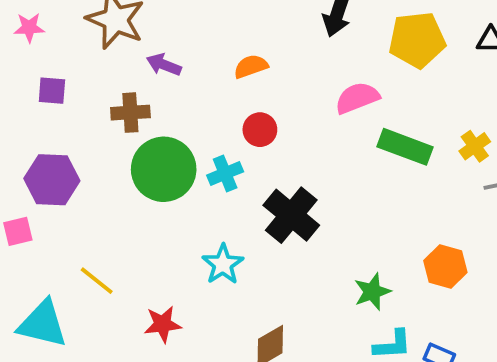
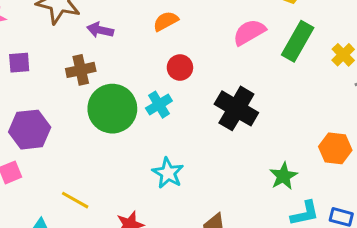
green rectangle: (405, 147) -> (298, 41), moved, turned -72
black cross: (291, 215) -> (236, 108), moved

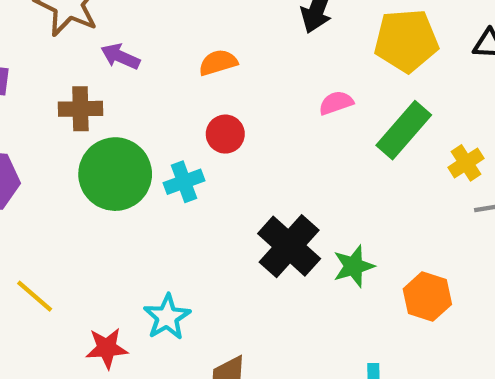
pink semicircle: (249, 32) -> (336, 103), size x0.7
black cross: (236, 108) -> (289, 246), moved
cyan star: (168, 173) -> (167, 317), moved
green star: (283, 176) -> (354, 266), moved

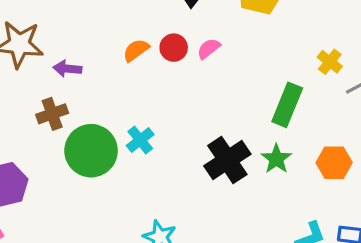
pink semicircle: (336, 103) -> (209, 49), moved
green rectangle: (404, 130) -> (287, 105), moved
red circle: (225, 134) -> (174, 48), moved
black cross: (289, 246) -> (227, 160), turned 33

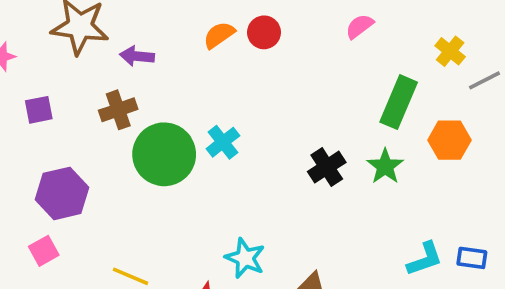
pink semicircle: (209, 49) -> (360, 26), moved
black cross: (227, 160) -> (327, 167), size x0.7
orange hexagon: (334, 163) -> (449, 140), moved

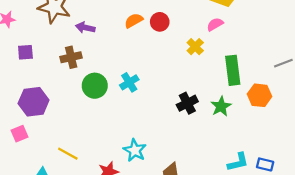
yellow cross: (450, 51) -> (195, 47), moved
green rectangle: (399, 102) -> (233, 70), turned -36
green circle: (164, 154) -> (95, 86), size x0.7

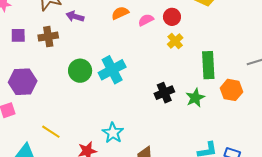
red circle: (160, 22) -> (172, 17), moved
pink semicircle: (215, 24) -> (146, 20), moved
brown cross: (71, 57) -> (48, 37), moved
cyan cross: (129, 82) -> (112, 70), size x1.5

